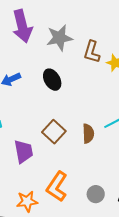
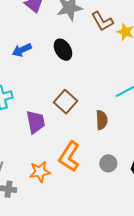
brown L-shape: (92, 52) -> (102, 21), turned -45
brown semicircle: (88, 134) -> (102, 120), moved

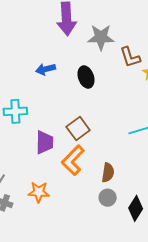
brown semicircle: (102, 120) -> (108, 173), moved
orange L-shape: (69, 157) -> (73, 160), moved

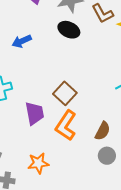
black ellipse: (86, 77) -> (69, 30), moved, turned -35
brown semicircle: (108, 173) -> (103, 131), turned 30

